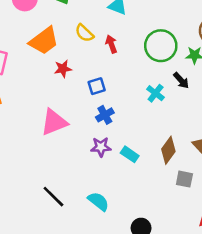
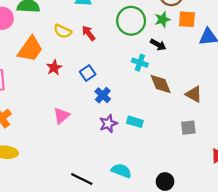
pink triangle: (54, 122) -> (61, 116), size x0.7
brown diamond: (168, 150) -> (161, 84), moved, turned -40

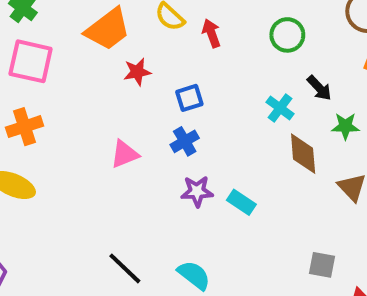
green star: (162, 19) -> (345, 126), moved
green circle: (131, 21) -> (287, 35), size x0.7
blue cross: (103, 95) -> (185, 141), moved
gray square: (188, 128) -> (322, 265), moved

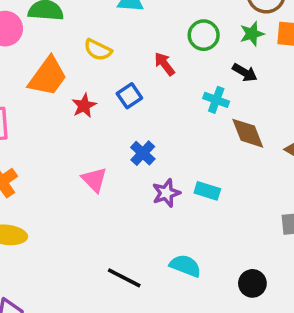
red arrow: (211, 33) -> (165, 64), moved
blue square: (189, 98) -> (129, 96), moved
green star: (345, 126) -> (252, 34), moved
pink triangle: (125, 154) -> (94, 180), turned -36

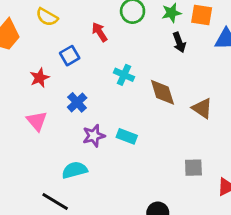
black arrow: (245, 73) -> (179, 42), moved, turned 36
cyan cross: (216, 100) -> (124, 75), moved
red star: (84, 106) -> (40, 78), moved
cyan semicircle: (185, 266) -> (75, 170), moved, turned -40

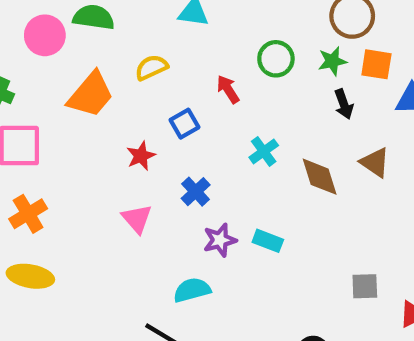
yellow semicircle: (47, 17) -> (151, 68), turned 125
cyan cross: (124, 75) -> (264, 151), turned 30
brown triangle: (202, 108) -> (375, 162), moved

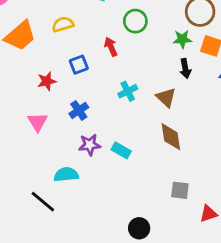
green circle: (276, 59) -> (135, 21), moved
brown triangle: (375, 162) -> (166, 97), moved
brown diamond: (320, 177) -> (171, 137), moved

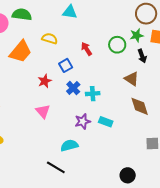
green circle: (135, 21) -> (117, 45), moved
yellow semicircle: (63, 24) -> (50, 39), turned 42
cyan cross: (128, 91) -> (93, 94), moved, turned 32
blue cross: (79, 110) -> (73, 88), moved

